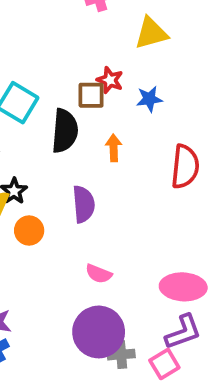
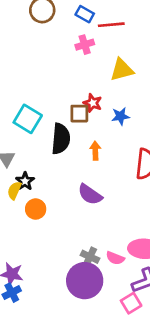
purple semicircle: (84, 204) -> (90, 194), moved, turned 130
pink semicircle: (99, 274) -> (115, 258), moved
gray cross: (121, 355) -> (90, 257), moved, turned 30

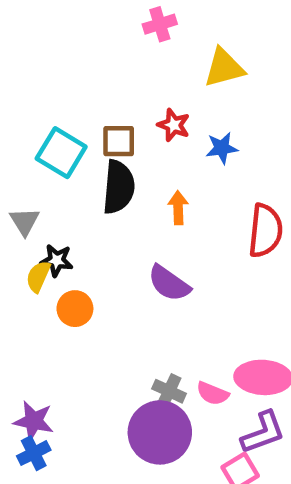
brown square: (79, 114) -> (119, 141), moved
black star: (25, 181) -> (57, 260), turned -30

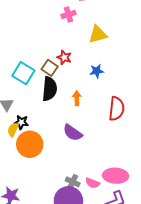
red star: (174, 125) -> (64, 57), moved
brown square: (119, 141) -> (50, 68), turned 35
orange circle: (75, 309) -> (30, 144), size x1.6

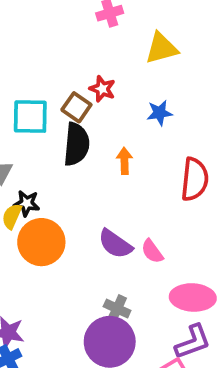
cyan square: (23, 73) -> (30, 117), turned -30
purple semicircle: (73, 133) -> (115, 244), moved
pink semicircle: (93, 183) -> (152, 251), moved, turned 32

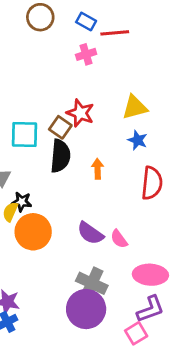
yellow triangle: (161, 48) -> (135, 107), moved
red star: (102, 89) -> (80, 113), size x1.4
blue star: (160, 113) -> (138, 140), moved, turned 30
gray cross: (117, 309) -> (92, 283), size x1.5

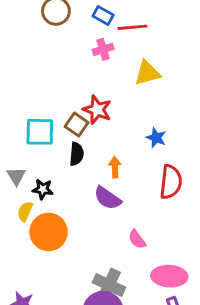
yellow triangle: (135, 107) -> (147, 73), moved
black semicircle: (60, 156) -> (77, 154), size x0.7
black star: (22, 202) -> (43, 189), moved
purple semicircle: (90, 233) -> (107, 198), moved

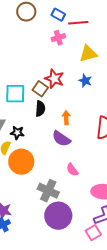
blue star: (156, 138) -> (85, 81), moved
pink semicircle: (137, 239) -> (72, 170), moved
gray cross: (109, 285) -> (48, 191), moved

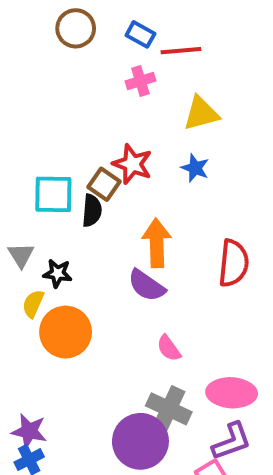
black semicircle: (40, 109) -> (92, 211), moved
orange arrow: (66, 118) -> (157, 243), size x1.6
gray cross: (48, 191) -> (169, 409), moved

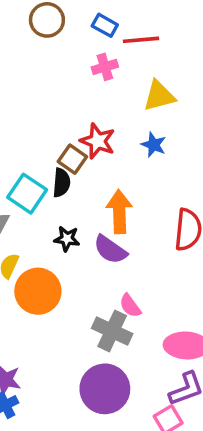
cyan square: (53, 194) -> (27, 194), moved, turned 33
black star: (57, 273) -> (67, 239), moved
gray cross: (169, 409) -> (112, 331), moved

